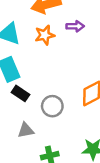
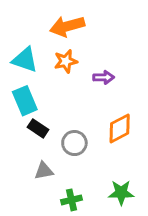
purple arrow: (75, 26) -> (104, 77), moved

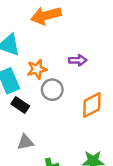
orange star: (66, 61) -> (37, 69), moved
gray circle: (74, 143) -> (52, 90), moved

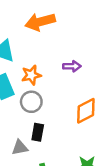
gray circle: (52, 90) -> (31, 102), moved
black rectangle: (20, 105) -> (38, 132), moved, turned 66

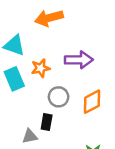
purple arrow: (72, 66) -> (79, 60), size x1.6
gray circle: (31, 102) -> (59, 97), moved

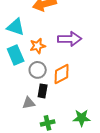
gray circle: (59, 97) -> (38, 70), moved
orange diamond: (92, 102) -> (62, 74), moved

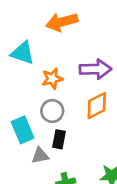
cyan rectangle: (16, 55) -> (23, 130), moved
orange diamond: (62, 74) -> (97, 106), moved

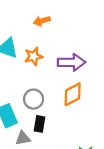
orange arrow: (62, 22) -> (42, 21), size x0.6
orange star: (52, 79) -> (34, 56), moved

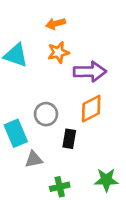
orange star: (34, 56) -> (58, 52), moved
black rectangle: (39, 124) -> (69, 139), moved

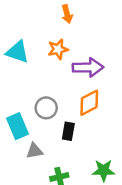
orange arrow: (56, 24) -> (67, 14), moved, turned -90

